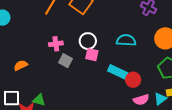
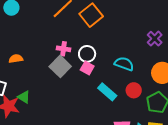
pink cross: (56, 44) -> (63, 49), moved
gray square: (65, 61) -> (60, 66), size x1.5
red circle: (133, 80) -> (134, 90), moved

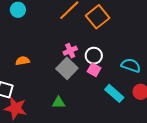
pink cross: (63, 49) -> (70, 51), turned -32
green triangle: (24, 97) -> (59, 103), moved, turned -32

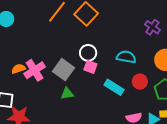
pink cross: (70, 51) -> (35, 70), moved, size x1.5
green triangle: (59, 103) -> (67, 93), moved

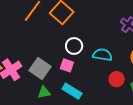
white circle: (88, 53) -> (74, 46), moved
cyan rectangle: (114, 87) -> (72, 91), moved

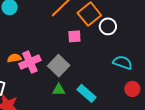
white circle: (74, 46) -> (108, 26), moved
pink square: (67, 65) -> (74, 36), moved, turned -32

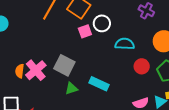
white circle: (108, 26) -> (102, 23), moved
pink square: (74, 36) -> (85, 31), moved
orange semicircle: (14, 58) -> (20, 71), turned -56

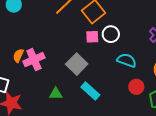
gray square: (64, 65) -> (77, 64), moved
green triangle: (71, 88) -> (56, 94), moved

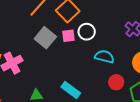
gray square: (77, 64) -> (45, 38), moved

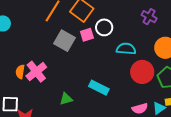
red circle: (116, 82) -> (142, 72), size x1.5

